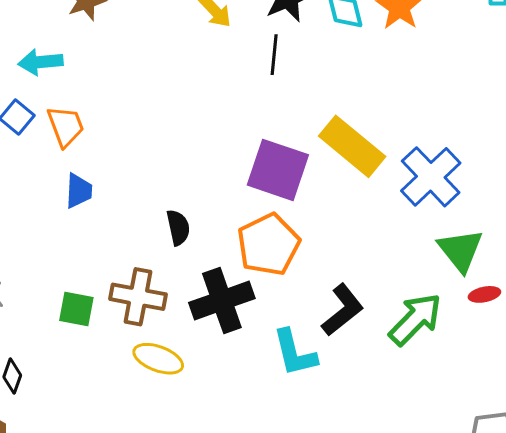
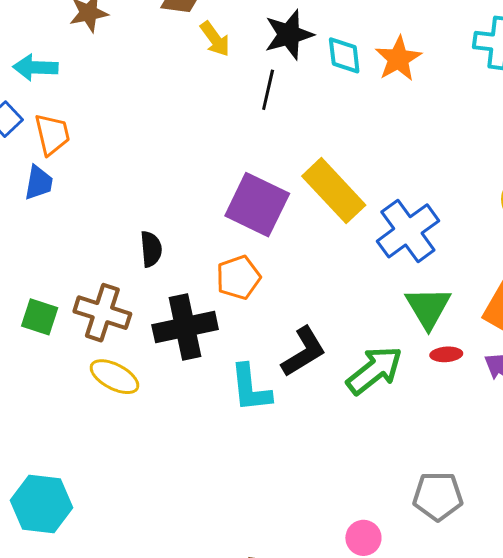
blue trapezoid: (79, 191) -> (39, 183), moved
orange pentagon: (268, 245) -> (238, 277), size x0.7

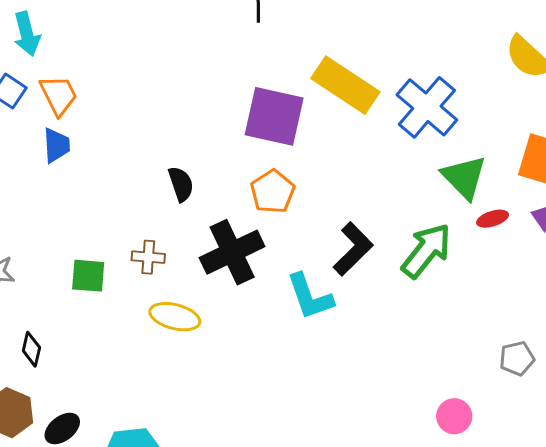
cyan arrow: (35, 67) -> (27, 34), turned -93
brown cross: (102, 313) -> (148, 257), size x0.6
gray pentagon: (438, 496) -> (517, 358), size x0.7

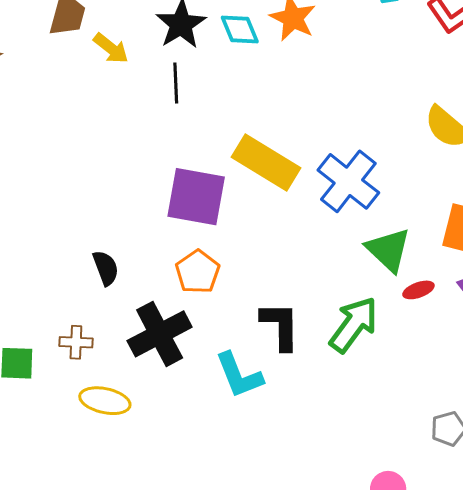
black L-shape: (353, 249) -> (280, 326), turned -44

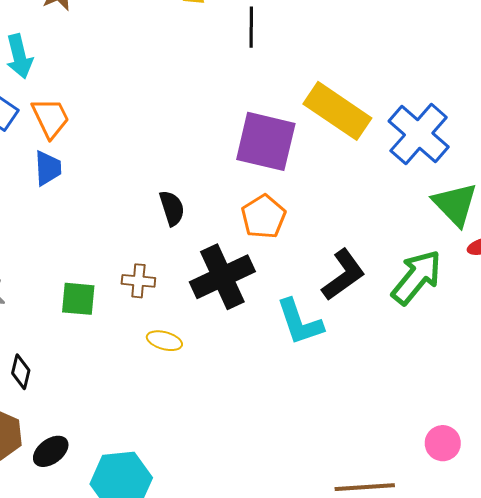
black L-shape: (280, 326) -> (343, 275), turned 52
yellow ellipse: (105, 401) -> (164, 341), size x0.7

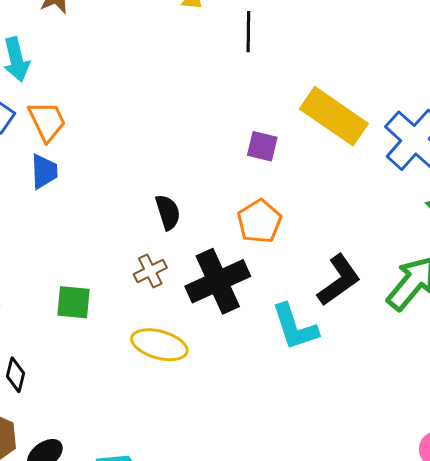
purple square: (266, 141) -> (262, 146), size x0.5
brown cross: (138, 281) -> (150, 271), moved, turned -32
yellow ellipse: (164, 341) -> (159, 345), size x1.6

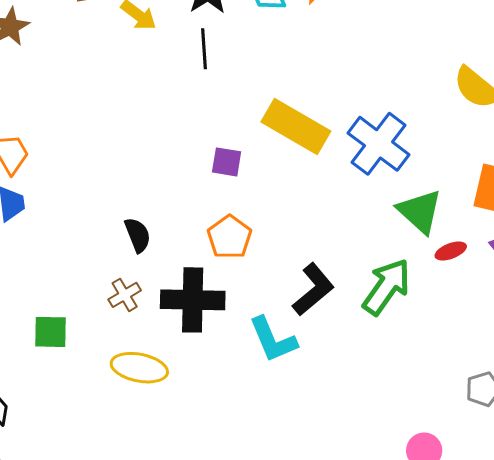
black cross: (218, 281) -> (193, 300), turned 30

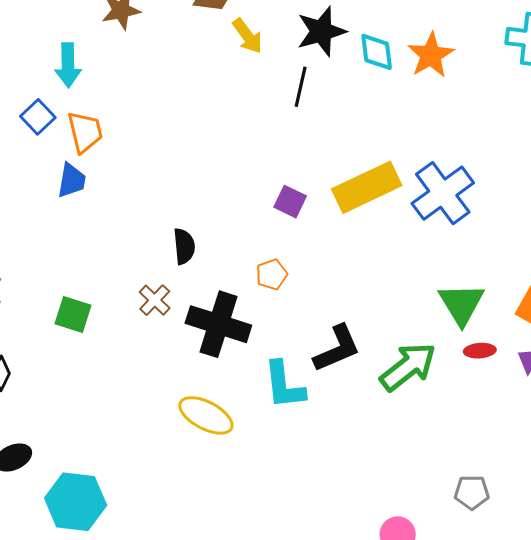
yellow rectangle: (296, 126) -> (367, 187), turned -72
blue cross: (379, 144) -> (443, 193), moved
orange pentagon: (230, 237) -> (272, 274), size x0.7
brown cross: (125, 295) -> (155, 300), turned -32
yellow ellipse: (139, 368) -> (206, 415), moved

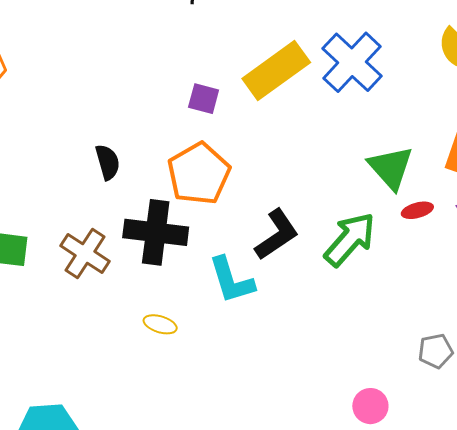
orange pentagon: (272, 274) -> (199, 174), size x2.0
brown cross: (155, 300) -> (85, 253), moved, size x1.5
yellow ellipse: (206, 415) -> (160, 324), size x0.6

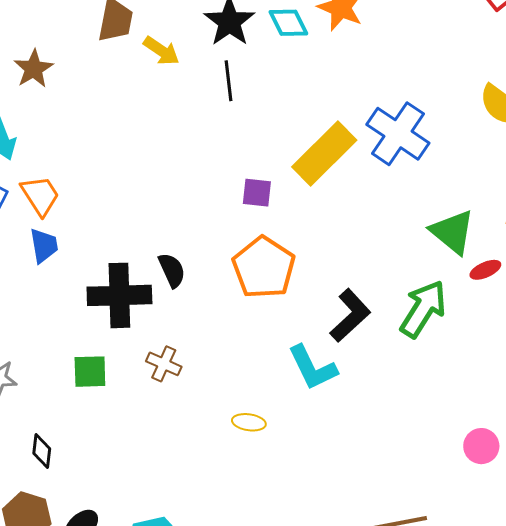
black cross: (156, 232) -> (119, 295), moved
brown cross: (85, 253) -> (164, 364), size x0.7
pink circle: (370, 406) -> (481, 446), moved

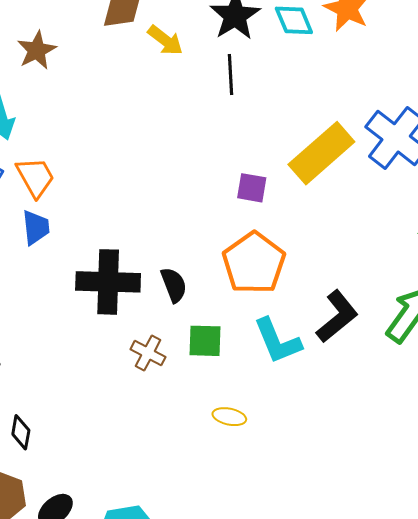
black semicircle: (172, 270) -> (174, 285), moved
cyan L-shape: (313, 368) -> (277, 341), moved
green square: (90, 372) -> (205, 341), moved

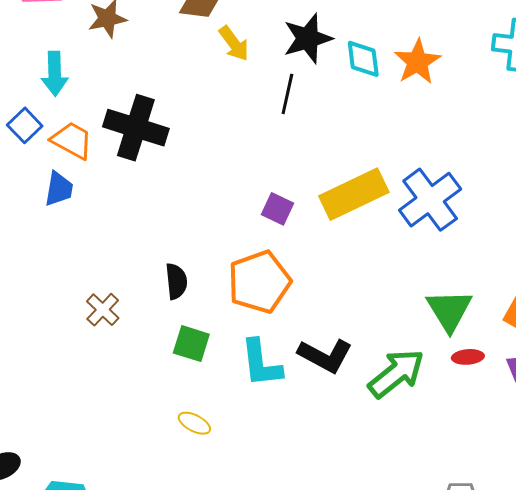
orange trapezoid: (35, 177) -> (72, 140), turned -48
black cross: (108, 282) -> (136, 128), moved
black L-shape: (337, 316) -> (325, 356), turned 52
brown cross: (148, 353) -> (103, 310), moved

